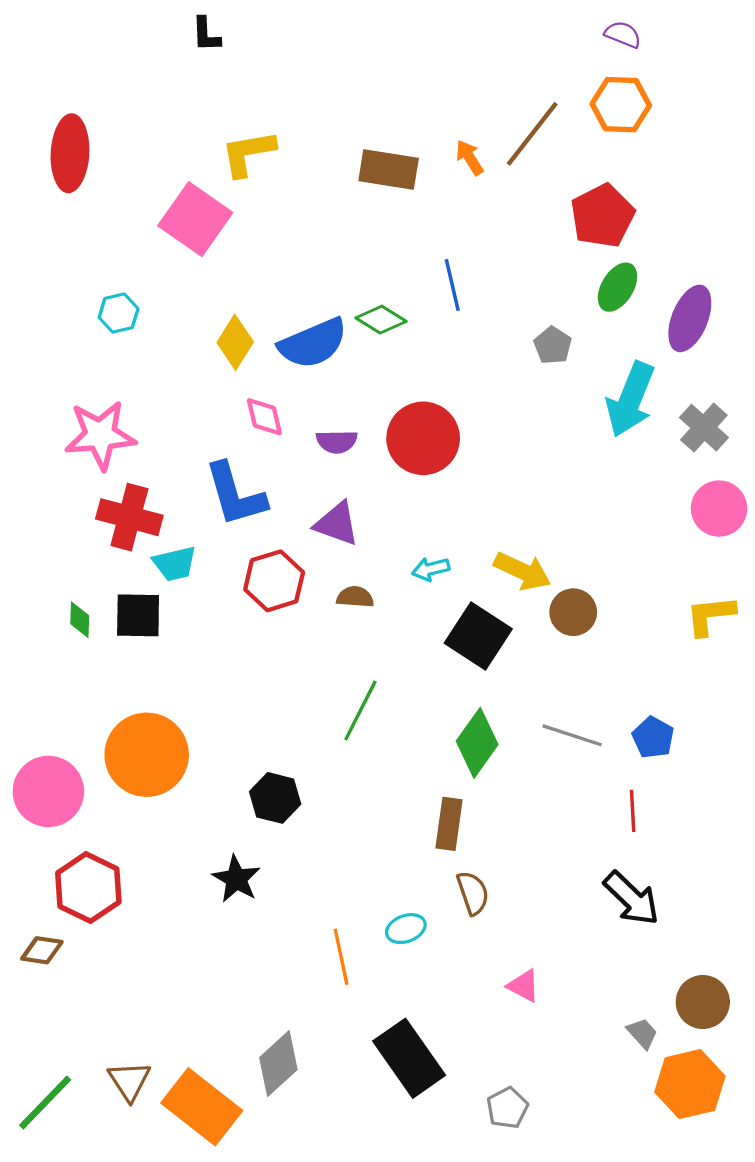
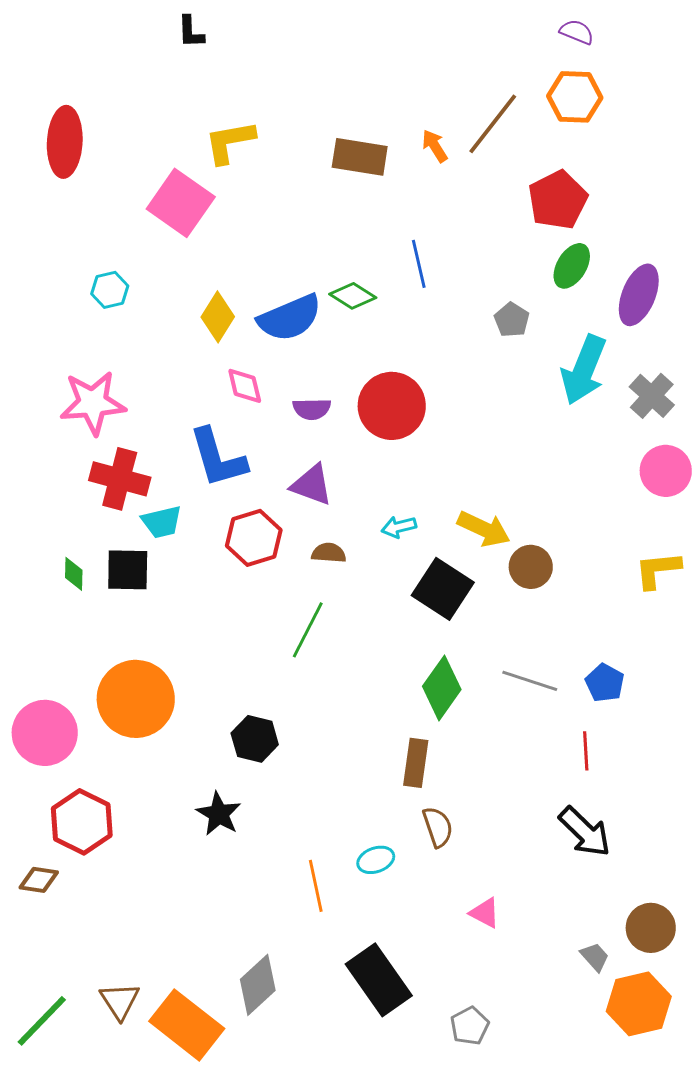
green line: (360, 710) -> (308, 630), moved

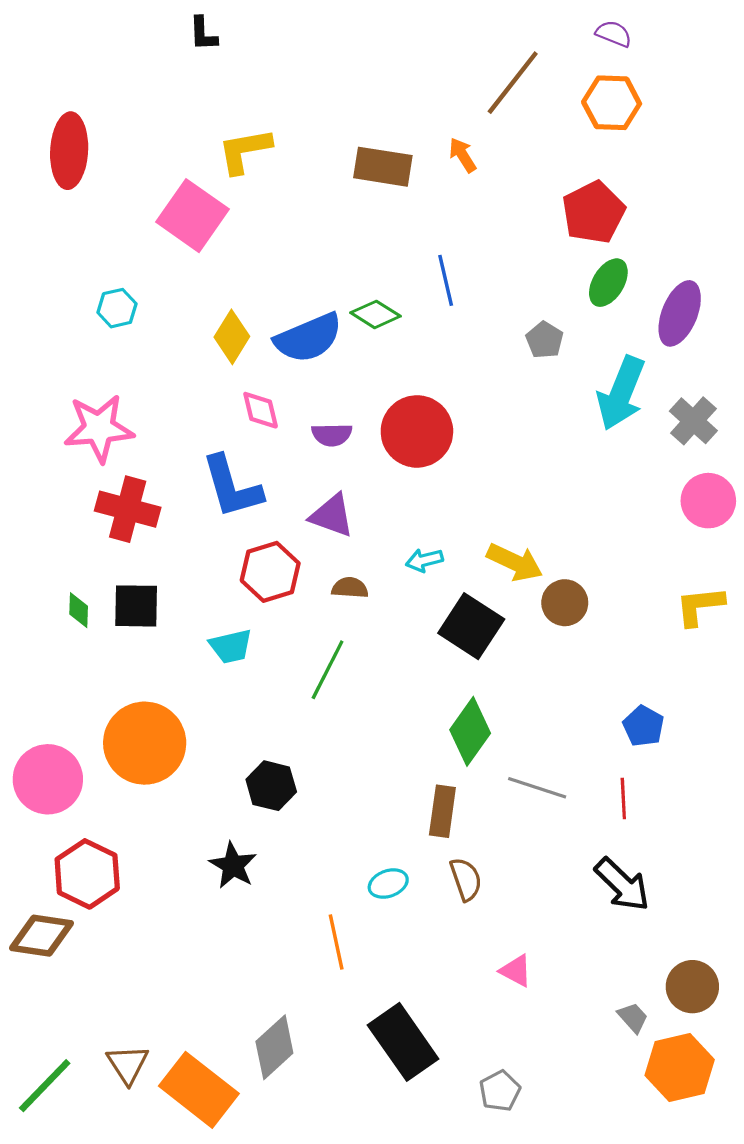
brown line: (493, 124) -> (513, 83), moved
cyan trapezoid: (162, 522) -> (231, 646), moved
gray line: (530, 681) -> (537, 788), moved
cyan ellipse: (376, 860) -> (388, 884), moved
brown diamond: (39, 880) -> (41, 936), size x1.5

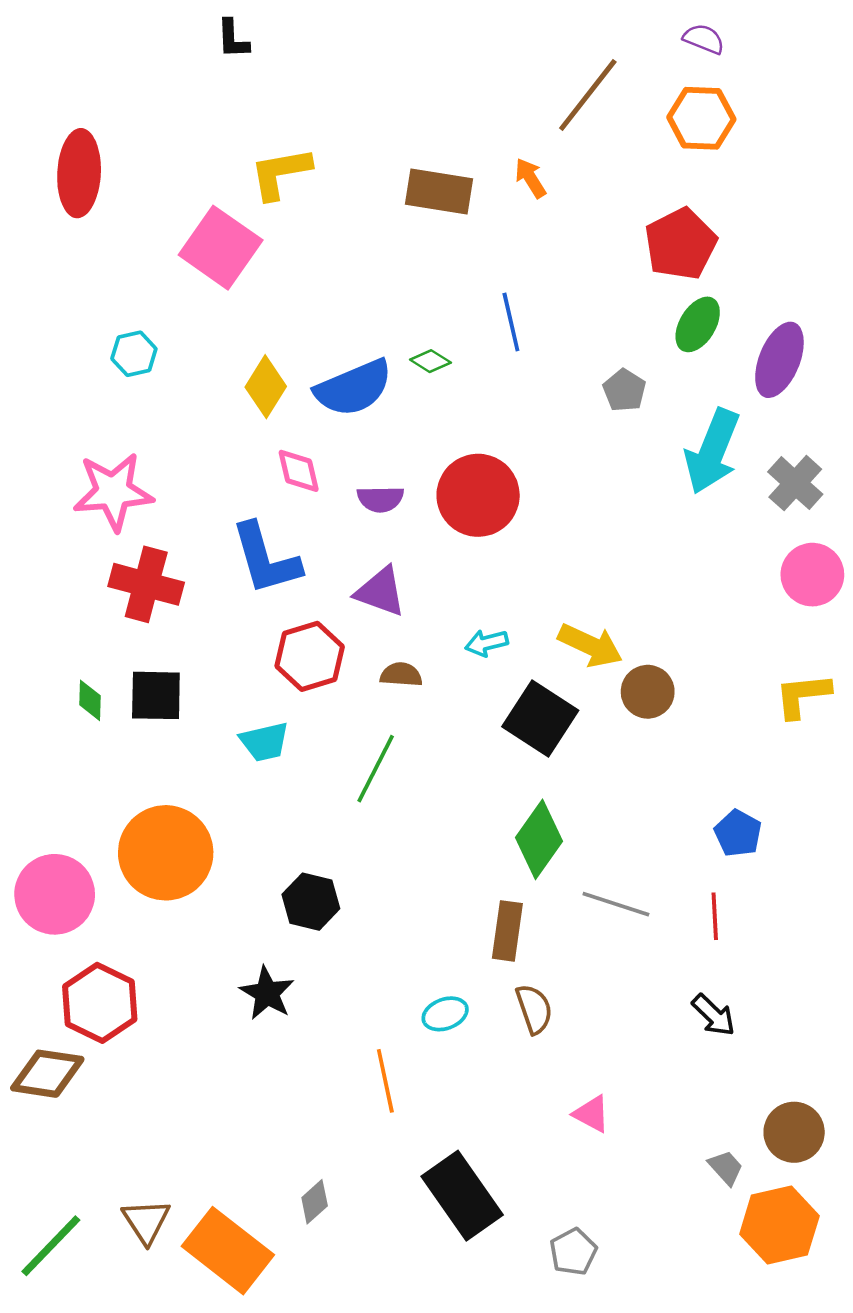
green diamond: (375, 314) -> (430, 361), size x0.7
black arrow: (622, 885) -> (714, 1015), size x0.7
gray diamond: (274, 1047) -> (315, 1202), size x0.6

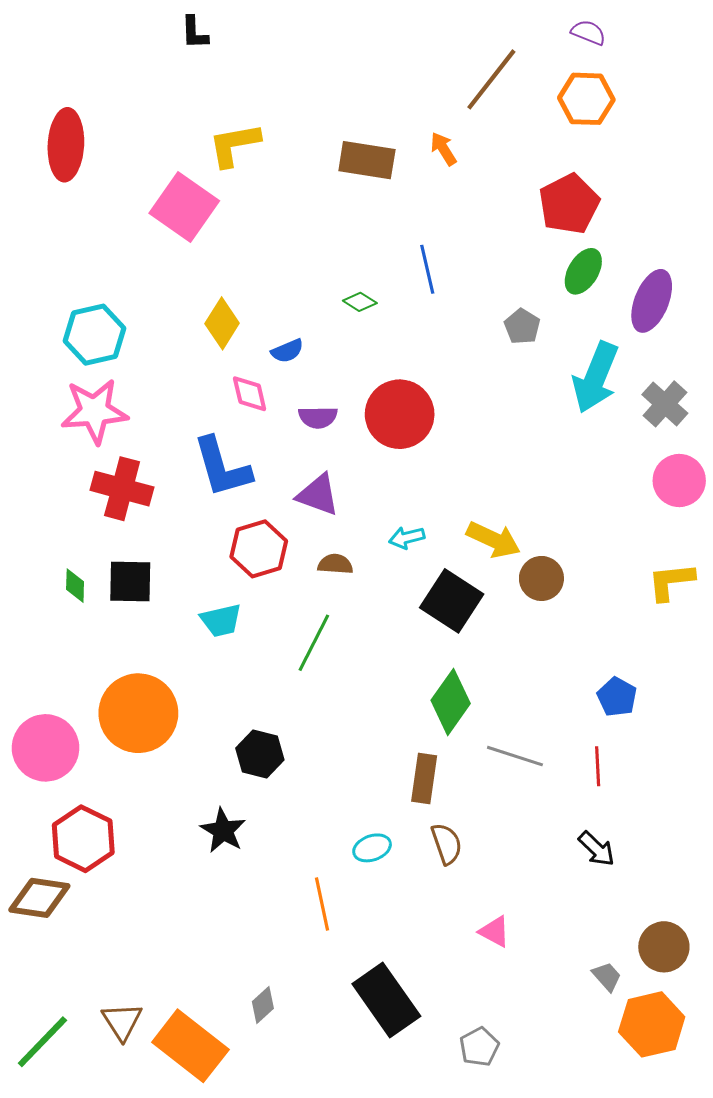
cyan hexagon: (134, 354) -> (94, 335), moved, size x1.6
blue semicircle: (354, 388) -> (287, 351), moved, size x0.5

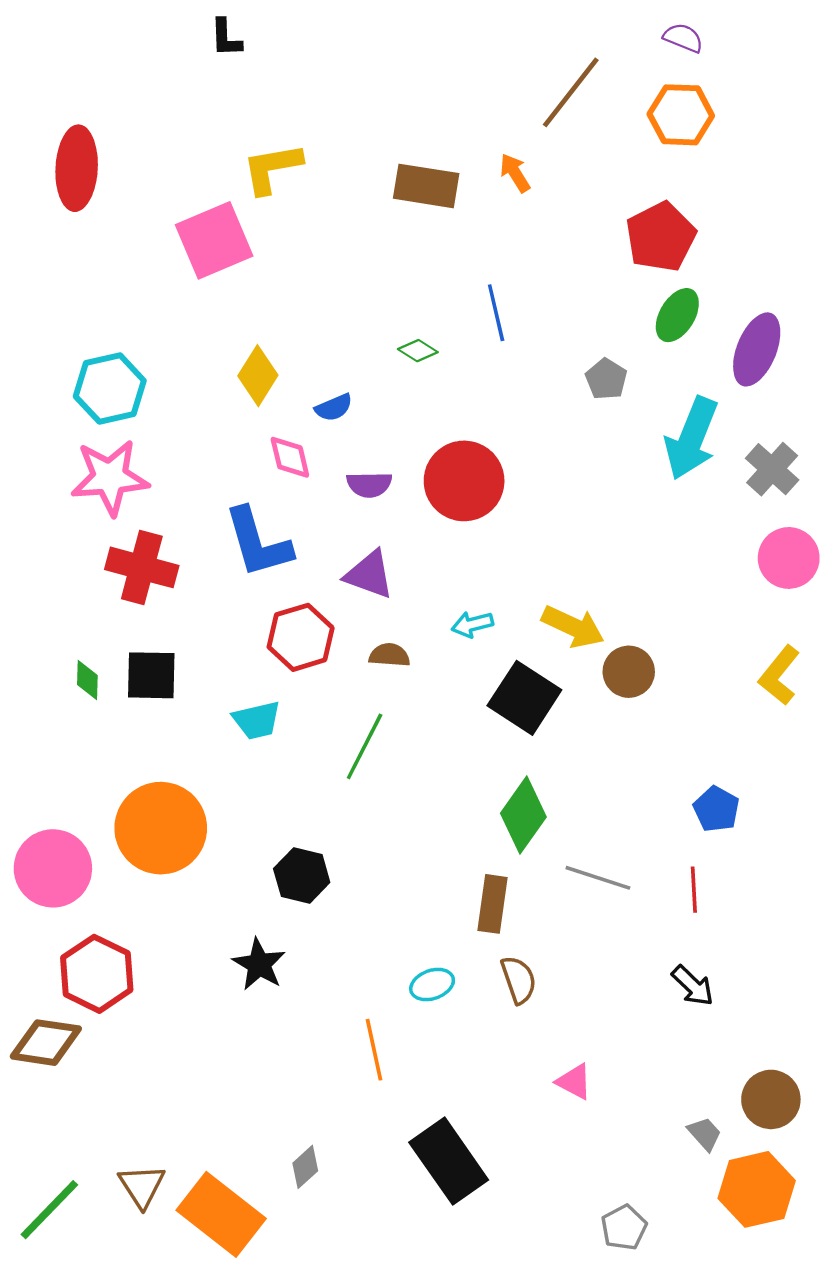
pink square: (184, 207) -> (214, 240), turned 32
yellow L-shape: (671, 582) -> (779, 675), turned -45
gray pentagon: (479, 1047) -> (624, 1227), moved

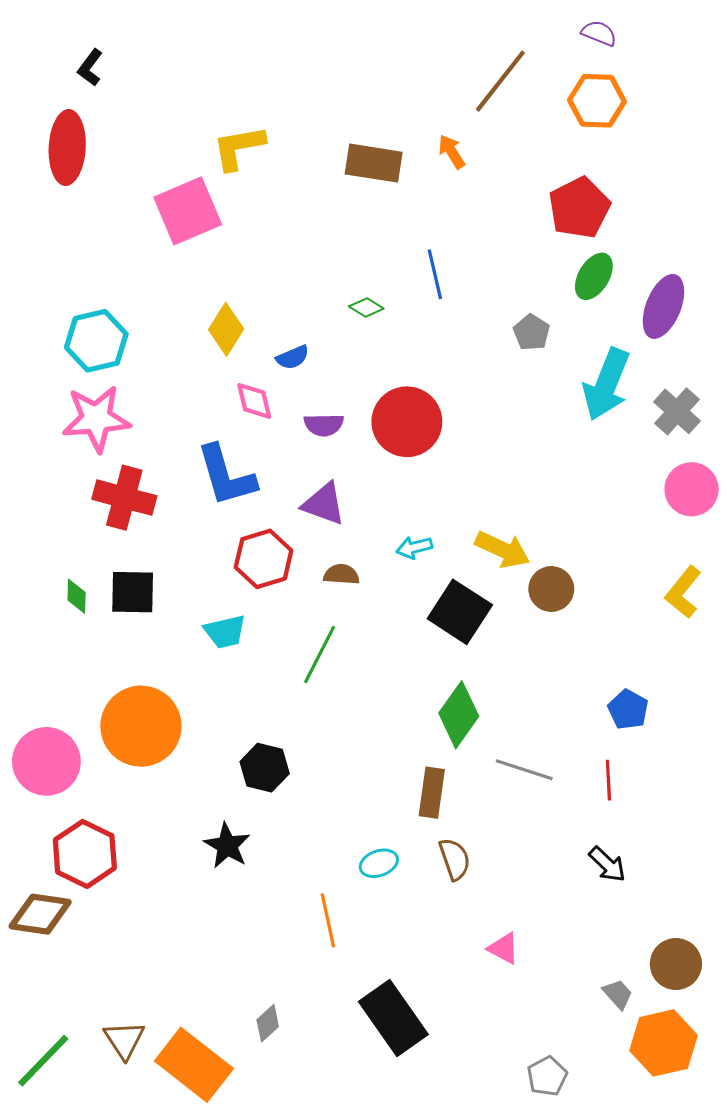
black L-shape: (226, 38) -> (90, 68), moved, turned 39

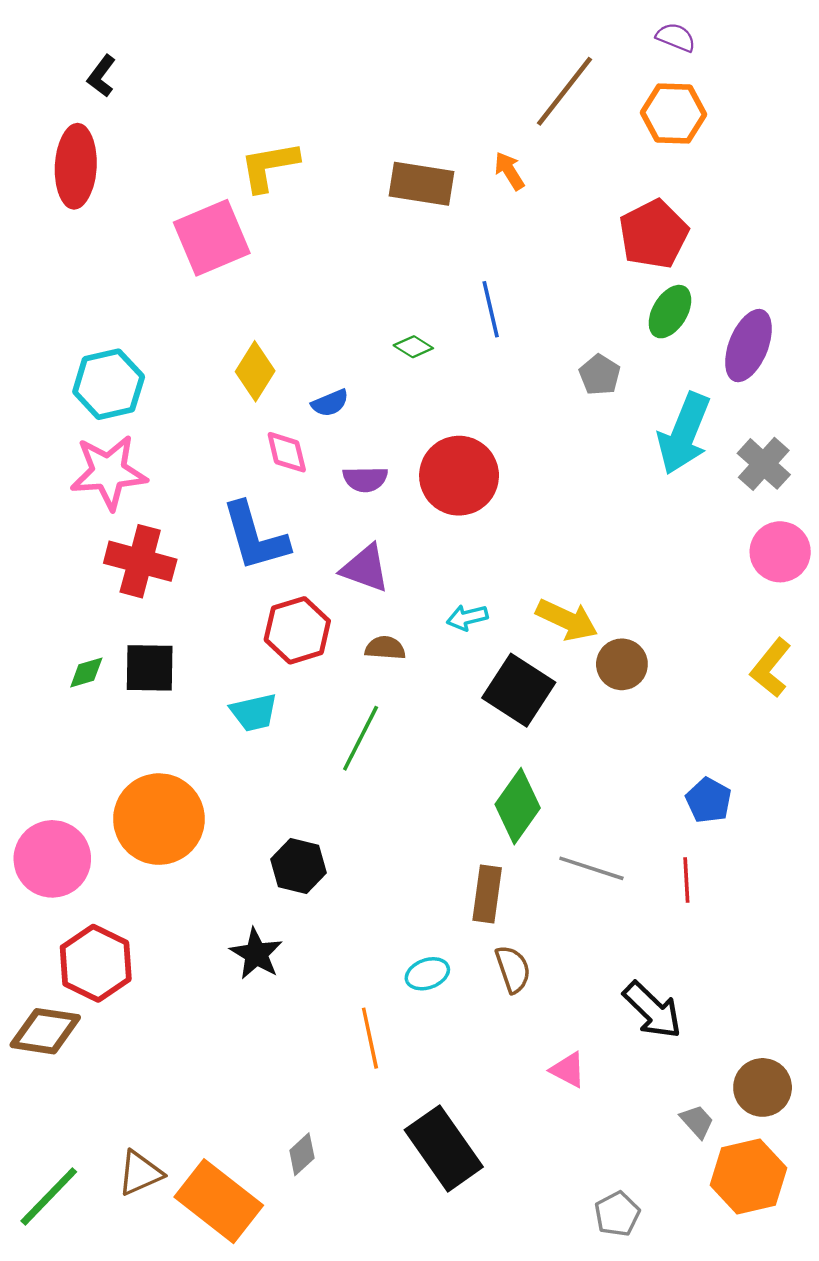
green diamond: (77, 596) -> (86, 673), turned 72
black arrow: (607, 864) -> (652, 1010), moved, size x1.4
brown triangle: (124, 1040) -> (140, 1173), turned 39

